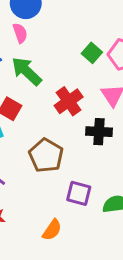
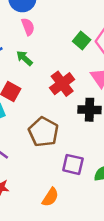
pink semicircle: (20, 33) -> (28, 27), moved
green arrow: (27, 71) -> (24, 58), size x0.6

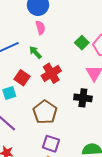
red cross: (62, 84) -> (51, 73), moved
purple square: (73, 164) -> (51, 144), moved

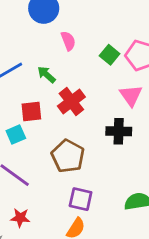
pink semicircle: (40, 28) -> (68, 41), moved
red square: (22, 78) -> (31, 112), turned -35

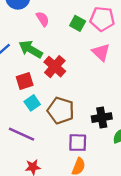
green arrow: (46, 75) -> (31, 49), size x1.5
black cross: (119, 131) -> (102, 118), moved
cyan square: (16, 134) -> (32, 103), moved

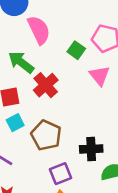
pink semicircle: (43, 19) -> (39, 30), size x1.6
green square: (78, 23) -> (76, 50), moved
purple square: (78, 143) -> (61, 174), turned -30

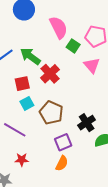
pink semicircle: (39, 30) -> (59, 27), moved
black cross: (91, 149) -> (87, 123), turned -30

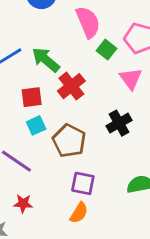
black cross: (87, 123) -> (119, 123), moved
purple square: (63, 142) -> (83, 183), turned 30

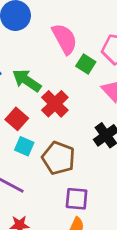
red square: (32, 97) -> (17, 119), turned -35
cyan square: (36, 125) -> (24, 146), turned -36

